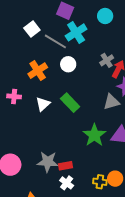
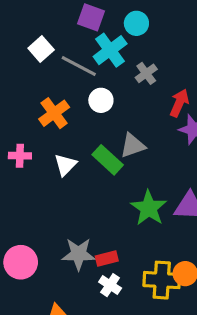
cyan circle: (105, 16) -> (136, 23), moved
gray cross: (107, 60) -> (146, 73), moved
gray triangle: (111, 102) -> (133, 146), moved
yellow cross: (100, 182) -> (162, 280), size x1.6

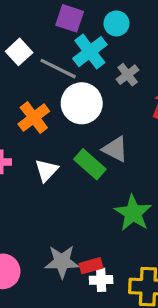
white circle: (101, 100) -> (82, 103), size x1.6
gray triangle: (133, 146) -> (115, 149), turned 48
white cross: (110, 285) -> (101, 280), moved, turned -35

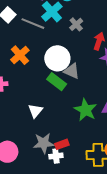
white circle: (82, 103) -> (57, 58), moved
white triangle: (47, 170) -> (35, 111), moved
white cross: (101, 280) -> (56, 156), moved

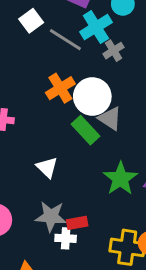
gray cross: (76, 24) -> (113, 51), moved
orange cross: (20, 55) -> (60, 88), moved
white triangle: (35, 111) -> (47, 167), turned -35

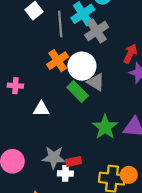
gray line: (65, 40) -> (60, 24), turned 55
gray cross: (113, 51) -> (97, 31), size x1.5
white triangle: (47, 167) -> (41, 109), moved, turned -42

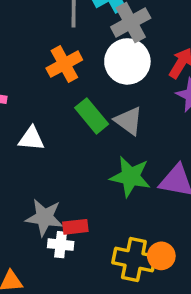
white circle: (82, 66) -> (127, 61), moved
gray triangle: (96, 82) -> (129, 121), moved
green star: (105, 127) -> (130, 177), turned -30

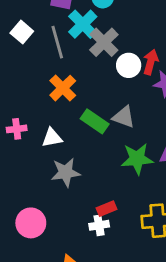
white circle: (127, 61) -> (129, 65), moved, size x0.7
white triangle: (31, 139) -> (52, 138), moved
gray star: (44, 217) -> (66, 172), moved

